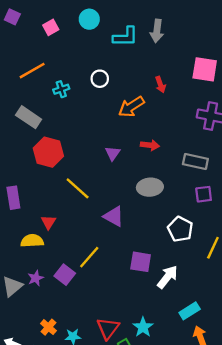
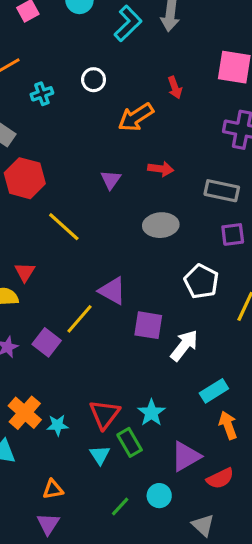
cyan L-shape: (125, 37) -> (128, 23), turned -44
purple triangle: (114, 216) -> (112, 291), moved
orange cross: (48, 327) -> (25, 413), size x1.5

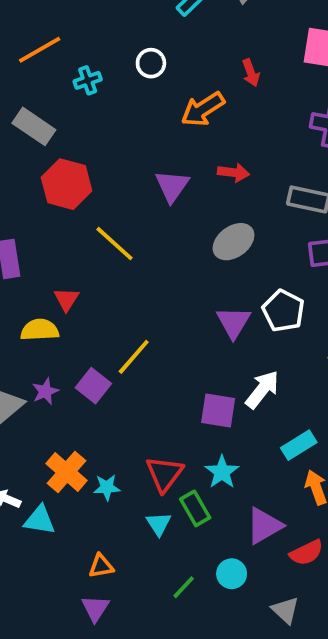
purple triangle: (111, 180) -> (172, 186), size x1.4
gray ellipse: (161, 225) -> (234, 242), turned -32
purple triangle: (112, 291) -> (234, 322), moved, turned 32
purple square: (148, 325) -> (218, 411), moved

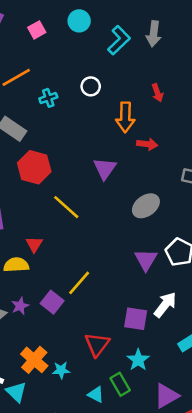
orange arrow: (203, 109) -> (125, 117), turned -56
red arrow: (234, 173) -> (147, 144), moved
red triangle: (164, 474) -> (97, 344), moved
cyan triangle: (40, 520) -> (16, 392), turned 35
cyan triangle: (159, 524) -> (96, 395), turned -30

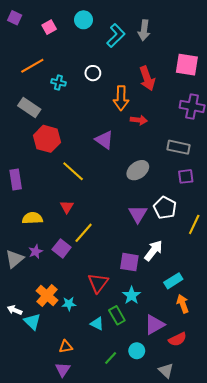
red arrow: (157, 93) -> (147, 78), size x1.6
cyan cross: (48, 98) -> (58, 82), turned 32
purple triangle: (105, 169) -> (104, 140), turned -30
red triangle: (34, 244) -> (67, 207), moved

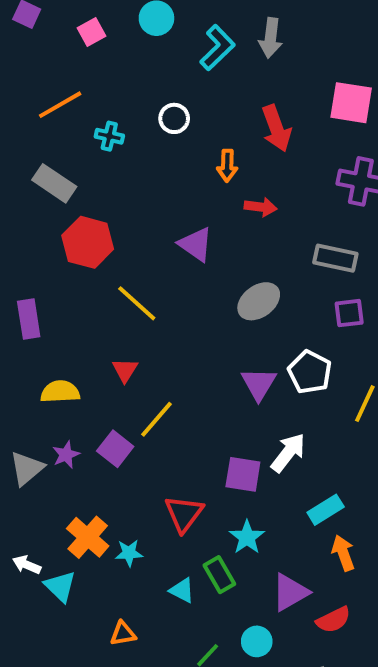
orange arrow: (121, 98) -> (227, 166), size x0.7

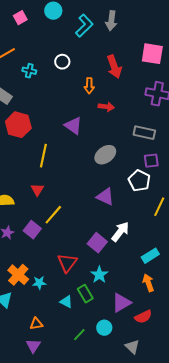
yellow line: (137, 303) -> (43, 156), turned 60
white pentagon: (310, 372) -> (139, 181), moved
purple triangle: (259, 384) -> (105, 197), turned -36
purple square: (243, 474) -> (97, 243), turned 30
cyan rectangle: (326, 510) -> (150, 256), moved

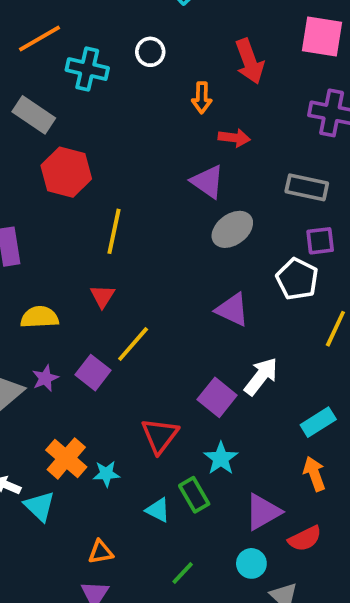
cyan cross: (29, 71) -> (87, 69), size x1.5
purple triangle: (73, 126) -> (208, 182), moved
cyan circle: (104, 328) -> (251, 563), moved

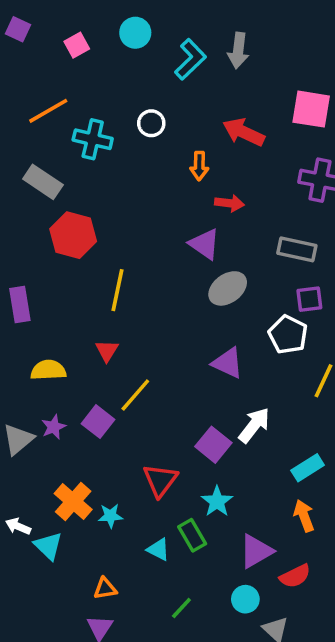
red arrow: (250, 61) -> (244, 132), turned 135

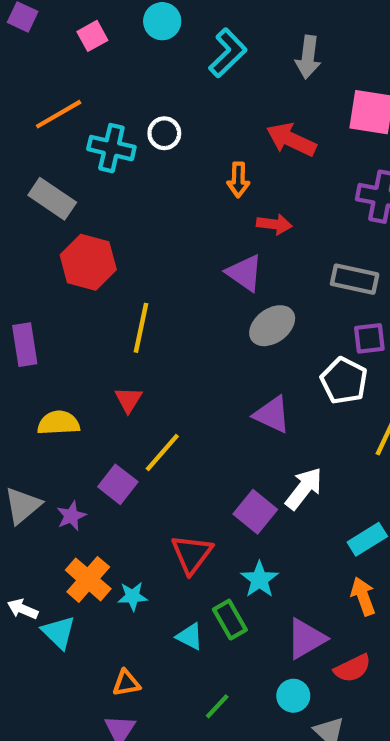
gray arrow: (238, 50) -> (308, 57), moved
white circle: (151, 123) -> (164, 133), moved
purple star: (54, 427) -> (71, 516), moved

